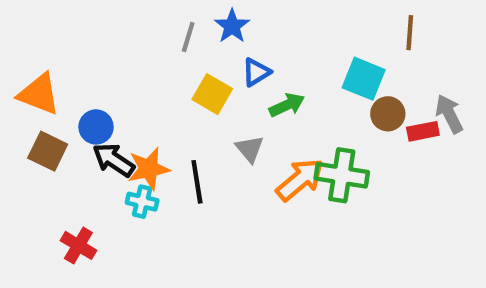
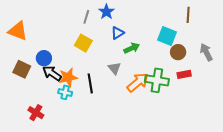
orange triangle: (39, 94) -> (18, 31), moved
yellow square: (212, 94) -> (83, 43), moved
red rectangle: (423, 131) -> (184, 74), moved

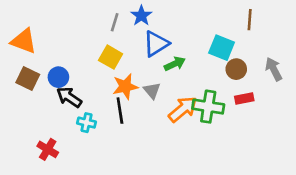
blue triangle: (118, 33) -> (156, 44), size x1.5
brown square: (22, 69) -> (28, 78), moved
orange star: (68, 77) -> (125, 86), moved

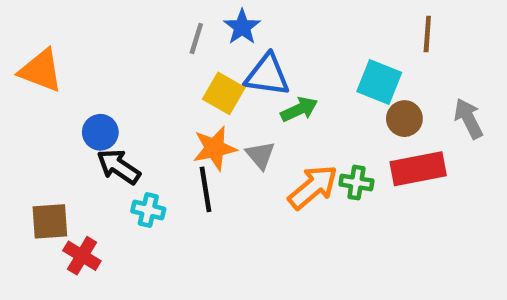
blue triangle: (156, 44) -> (267, 75), turned 40
yellow square: (111, 57) -> (224, 93), moved
brown square: (28, 78) -> (50, 221), moved, turned -30
red rectangle: (244, 99) -> (418, 169), size x1.6
green cross: (208, 107) -> (356, 183), size x0.6

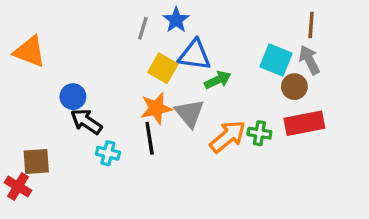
gray arrow: (468, 119) -> (309, 60), moved
gray triangle: (260, 155) -> (189, 113), size x1.4
red cross: (82, 256) -> (18, 186), moved

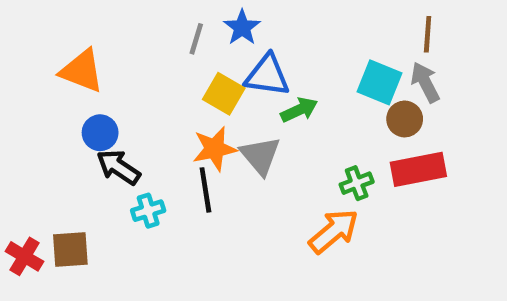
orange triangle: (30, 52) -> (82, 71), moved
green cross: (259, 133) -> (357, 183), turned -30
orange arrow: (228, 137) -> (334, 231), moved
cyan cross: (108, 153) -> (148, 211), turned -30
brown square: (36, 162) -> (70, 250), moved

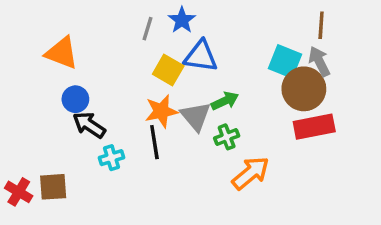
green arrow: (299, 110) -> (225, 101), moved
brown circle: (405, 119) -> (304, 89), size x1.6
green cross: (357, 183) -> (227, 137), moved

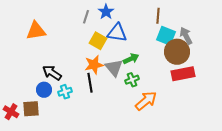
brown line: (321, 25) -> (158, 16), moved
orange triangle: (62, 53) -> (36, 31), turned -30
blue circle: (75, 99) -> (44, 90), moved

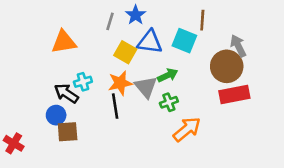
orange triangle: (36, 31) -> (64, 42), moved
cyan square: (166, 36) -> (184, 41), moved
cyan cross: (65, 92) -> (83, 82), moved
brown square: (31, 109) -> (68, 132), moved

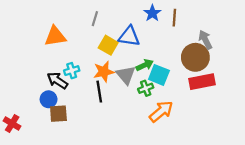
blue star: (136, 15) -> (152, 13), moved
cyan square: (184, 41) -> (159, 75), moved

